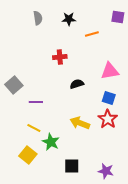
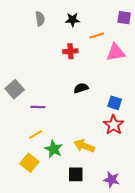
red cross: (60, 57) -> (70, 51), moved
pink triangle: (110, 71) -> (116, 52), moved
yellow arrow: (80, 123) -> (84, 146), moved
yellow line: (34, 128) -> (36, 134), turned -56

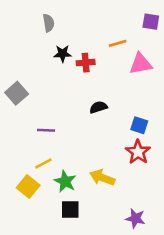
black star: (73, 20) -> (63, 54), moved
gray square: (15, 89) -> (17, 93), moved
yellow square: (29, 163) -> (28, 186), moved
black square: (76, 174) -> (70, 209), moved

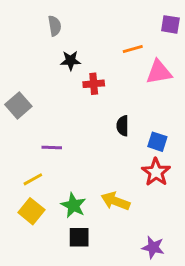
red cross: (86, 63) -> (94, 84), moved
black semicircle: (98, 107) -> (123, 126), moved, turned -72
yellow line: (43, 163) -> (33, 179), moved

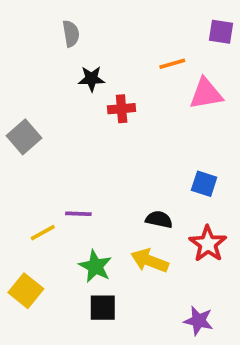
black semicircle: (123, 126) -> (159, 219), moved, turned 102
purple line: (52, 147) -> (78, 214), moved
red star: (156, 172) -> (208, 244), moved
yellow square: (31, 211) -> (26, 291), moved

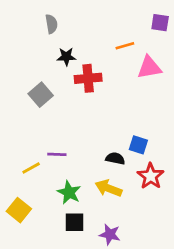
red cross: (122, 109) -> (88, 78), size x1.4
gray square: (24, 137) -> (41, 95), moved
blue square: (204, 184) -> (138, 145), moved
purple star: (198, 321) -> (110, 235), moved

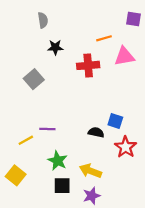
red cross: (88, 78) -> (88, 65), moved
yellow arrow: (108, 188) -> (90, 171), moved
purple star: (110, 235) -> (92, 196), turned -30

